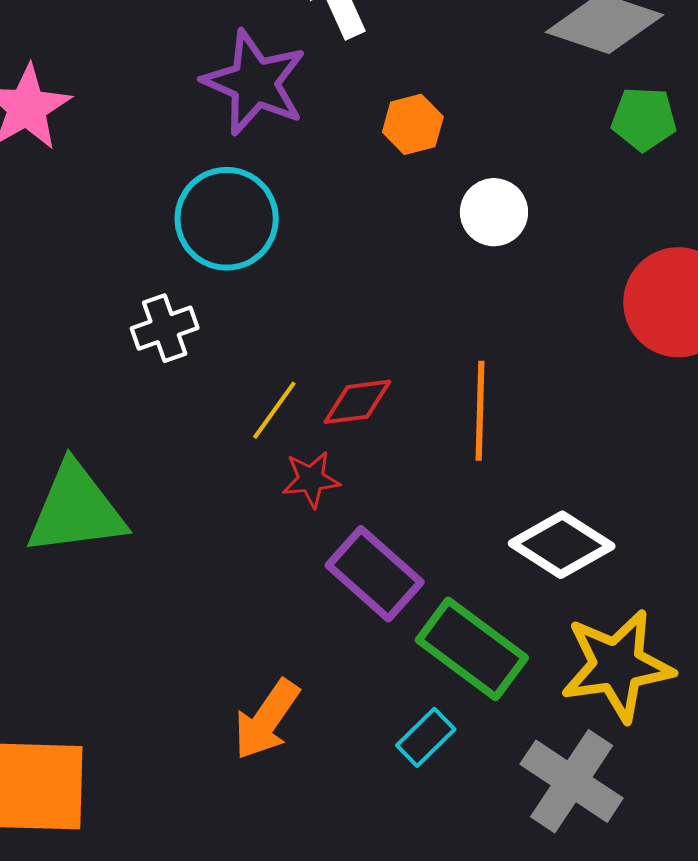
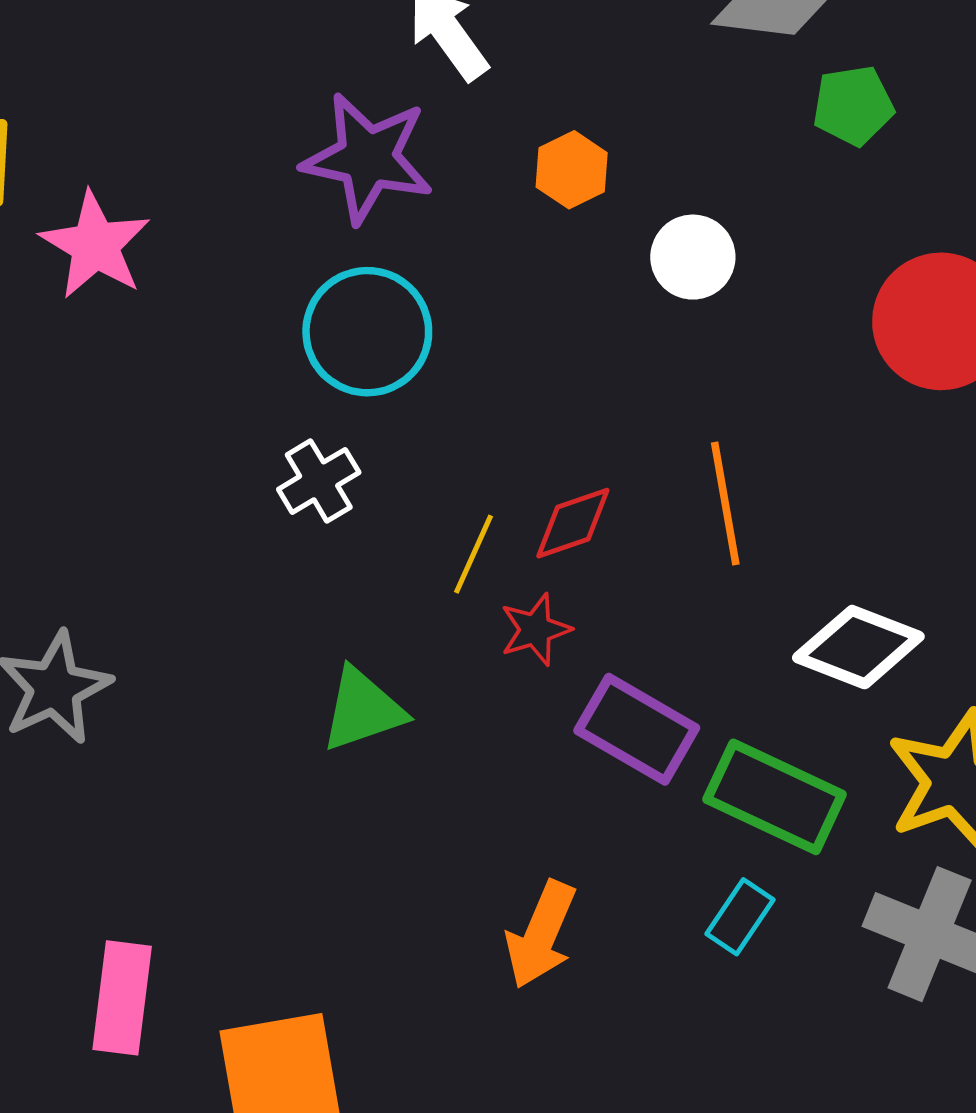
green triangle: (76, 510) -> (363, 710), moved, size x0.7

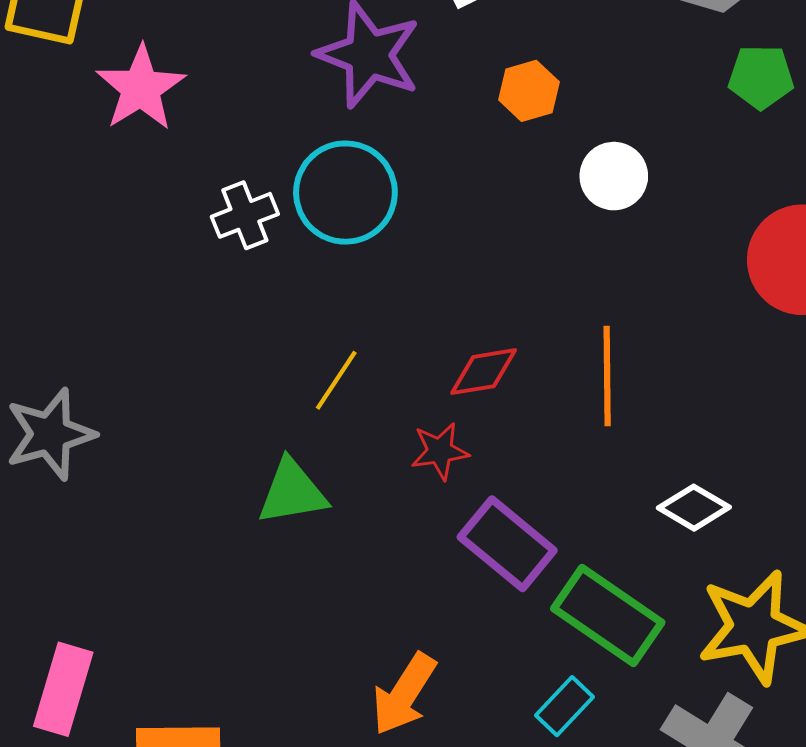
white cross: (319, 481) -> (245, 215), moved
yellow line: (473, 554) -> (336, 380), moved
white diamond: (858, 647) -> (694, 508), size x0.7

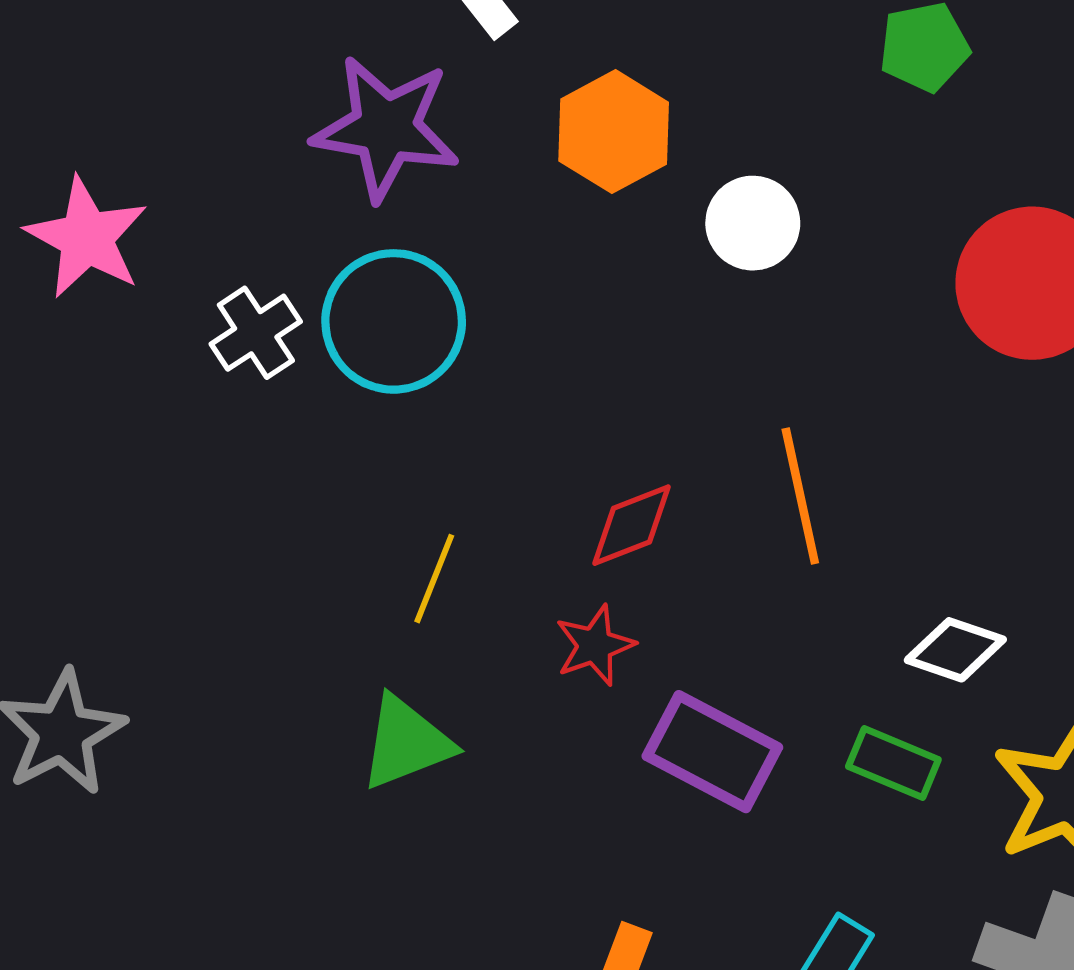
orange hexagon: (529, 91) -> (614, 132), size x1.4
white cross: (245, 215) -> (256, 333), moved
green rectangle: (608, 615) -> (893, 763), moved, size x0.6

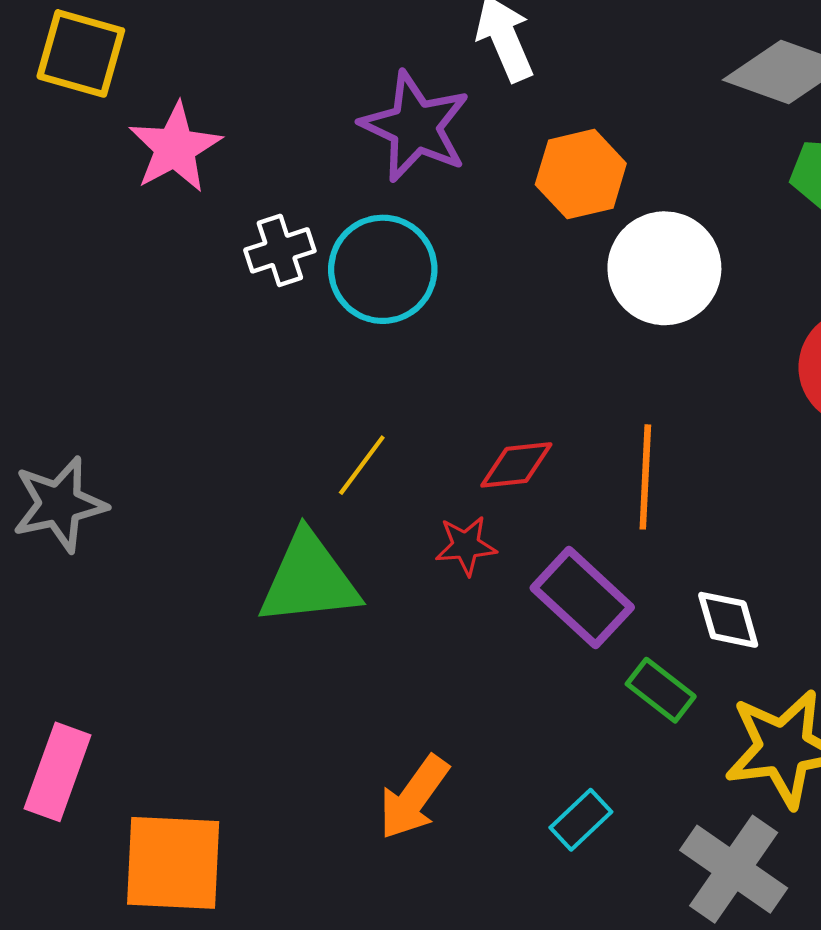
white circle: (753, 223) -> (664, 268), size x1.6
white diamond: (955, 650) -> (728, 620), turned 40
green triangle: (406, 743) -> (309, 579), size x1.4
purple rectangle: (712, 752) -> (582, 598), moved

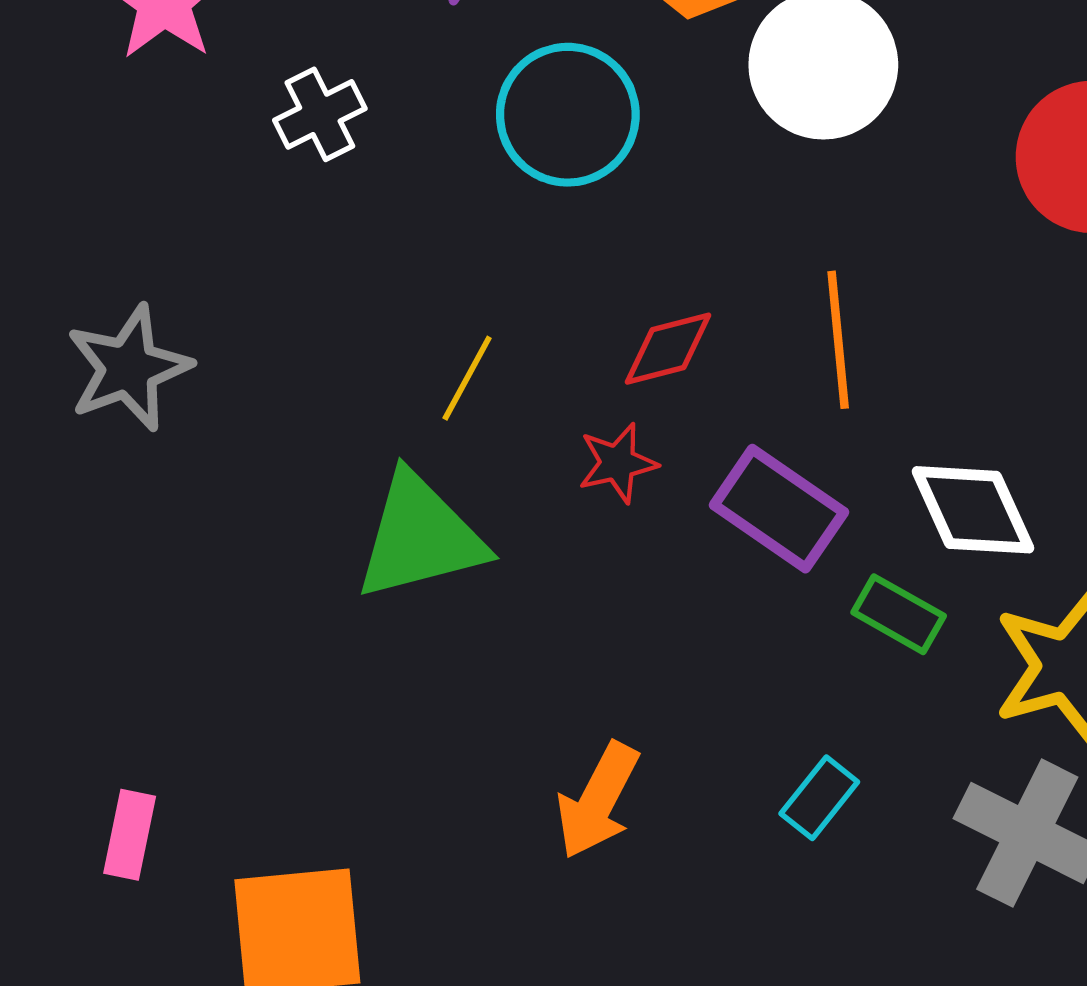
cyan circle: (383, 269) -> (568, 115), moved
gray star: (59, 504) -> (129, 368), moved
white diamond: (728, 620) -> (973, 510), size x1.4
pink rectangle: (58, 772) -> (130, 835), size x0.7

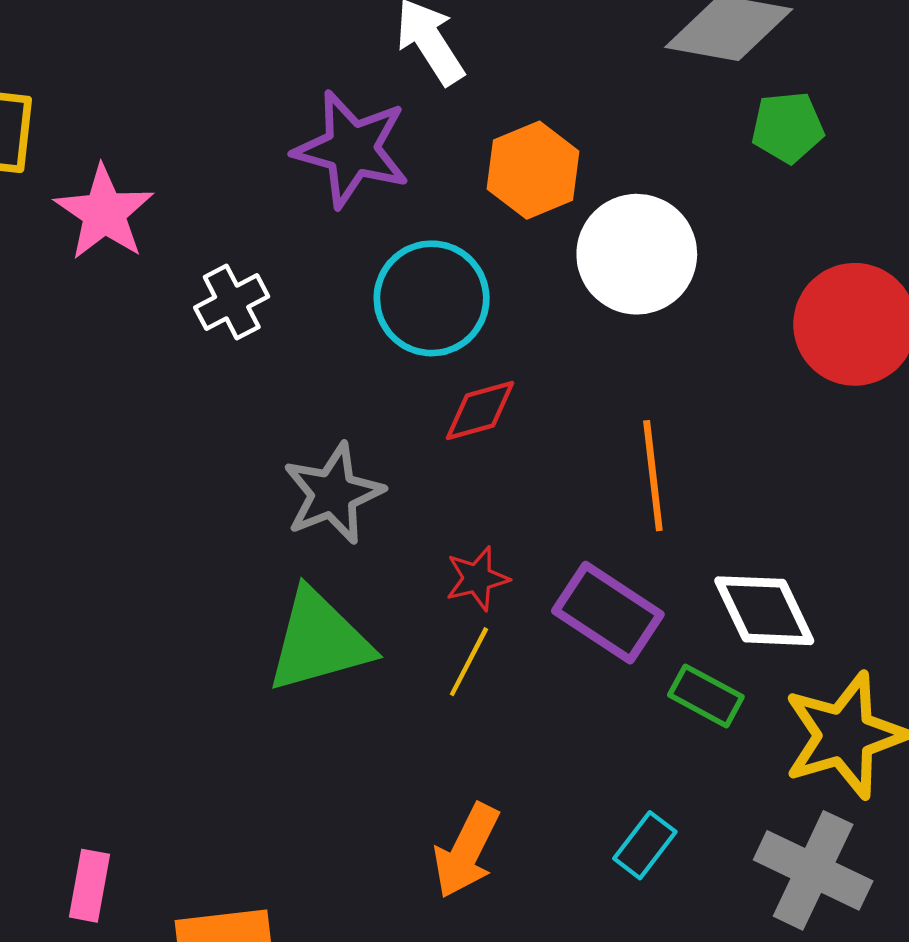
red diamond: (668, 349) -> (480, 411), moved
gray star: (129, 368) -> (333, 494), moved
yellow line: (467, 378) -> (469, 662), moved

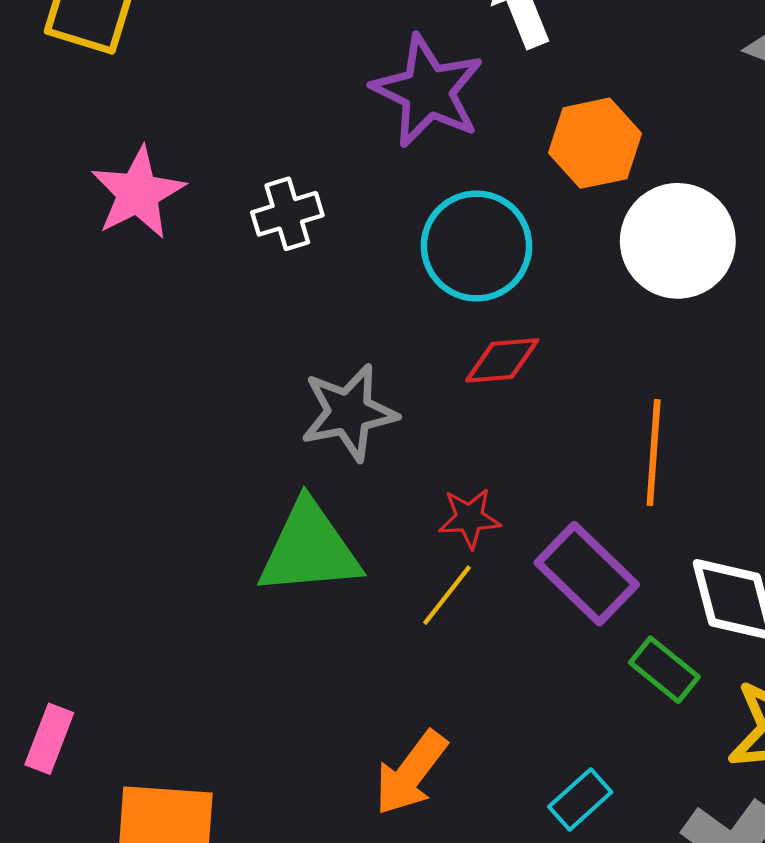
pink star: (104, 213) -> (138, 193), moved

